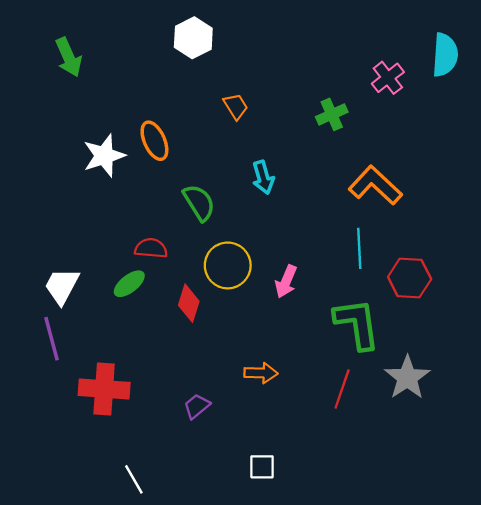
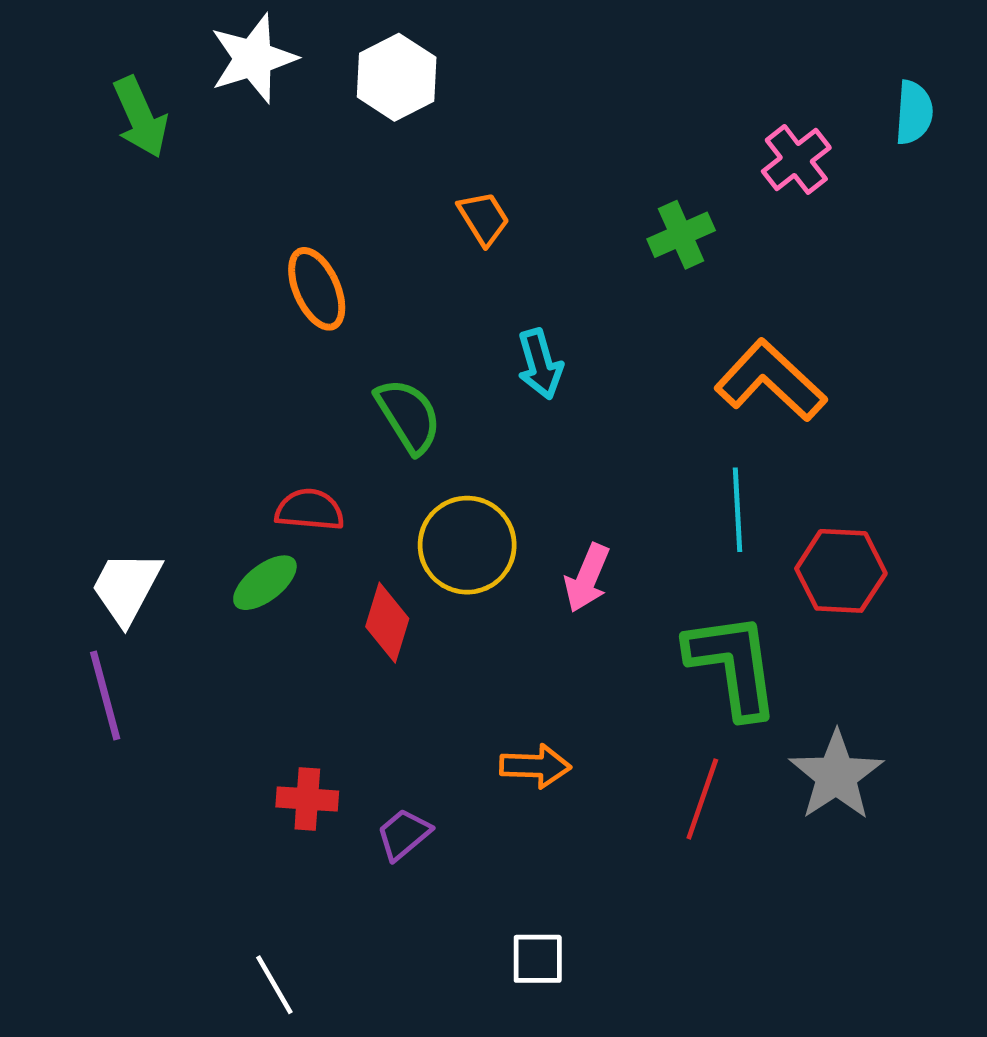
cyan semicircle: (445, 55) -> (914, 112), size x0.7
white star: (104, 156) -> (253, 58), moved
red cross: (104, 389) -> (307, 799), moved, size x0.6

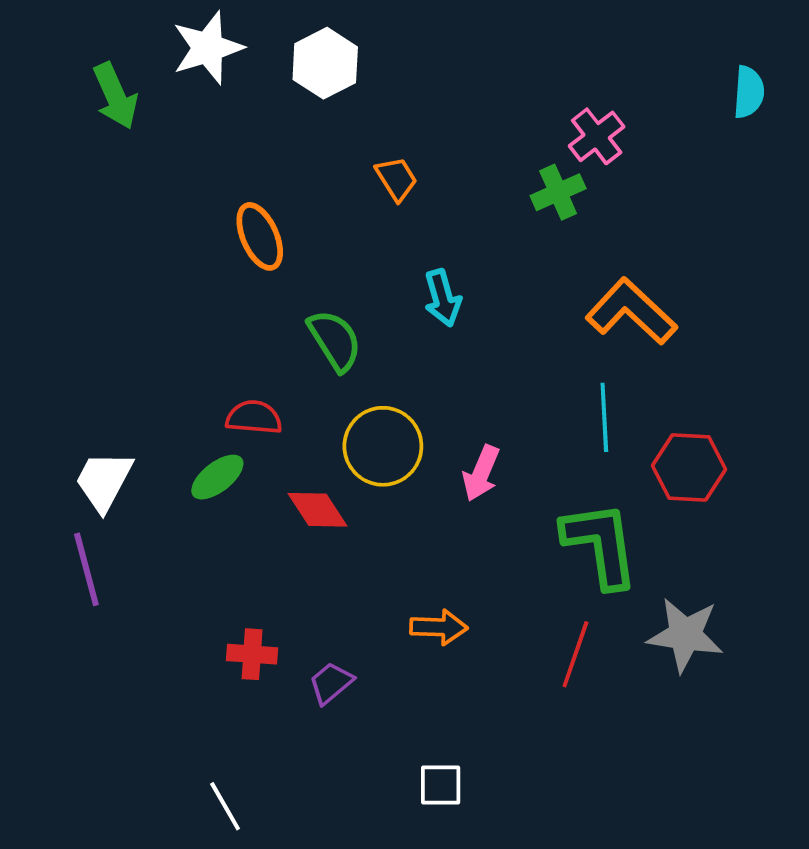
pink cross: (796, 159) -> (597, 136), moved
red diamond: (387, 623) -> (317, 510), turned -50
gray star: (836, 775) -> (685, 635), turned -30

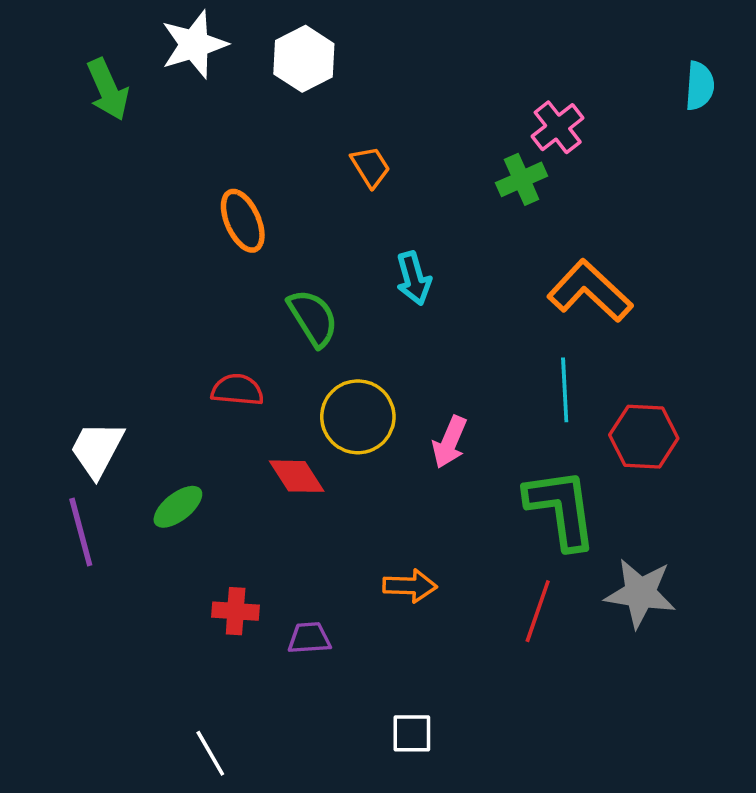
green ellipse: (217, 477) -> (178, 507), moved
purple trapezoid: (331, 683) -> (309, 638), turned 36

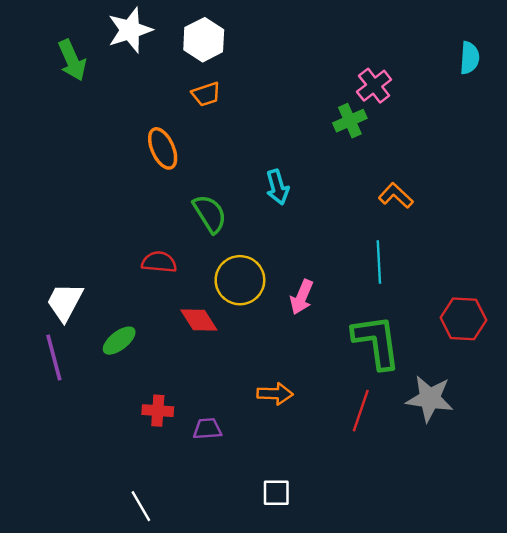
orange trapezoid: (370, 167) -> (206, 94), moved, turned 104
orange L-shape: (590, 291) -> (396, 196), size x0.6
red hexagon: (644, 437) -> (463, 319), moved

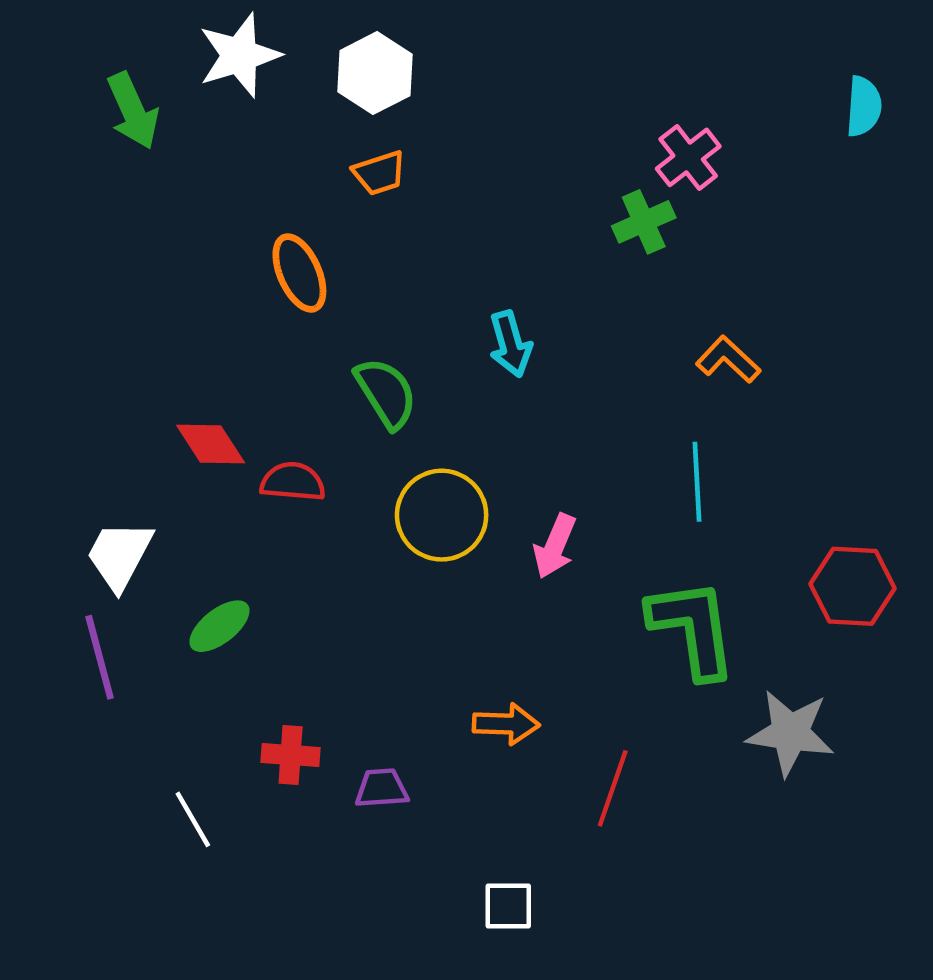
red diamond: (199, 320) -> (211, 444), moved
red line: (361, 411) -> (613, 788), moved
white line: (141, 506) -> (193, 819), moved

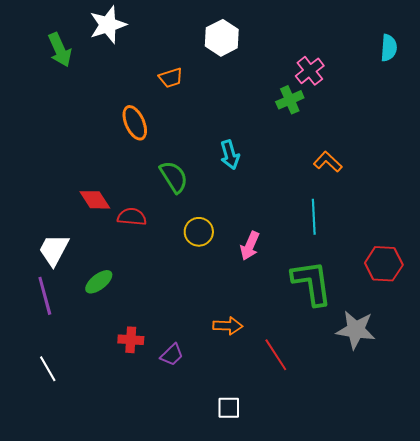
white hexagon: (375, 73) -> (222, 38), moved
yellow circle: (442, 515) -> (199, 232), size x0.7
purple trapezoid: (382, 788) -> (172, 355), turned 140
red line: (613, 788) -> (276, 355), turned -52
white line: (193, 819) -> (48, 369), moved

